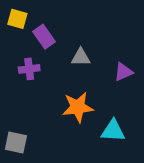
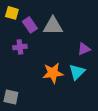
gray triangle: (81, 57) -> (53, 26), moved, size x1.5
cyan triangle: (113, 131) -> (77, 72), moved, turned -48

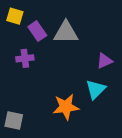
orange star: (53, 73) -> (66, 107), moved

